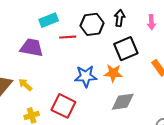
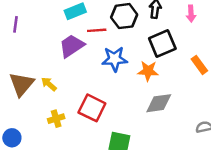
purple trapezoid: (32, 48) -> (72, 46), moved, turned -45
blue star: (86, 76) -> (115, 59), moved

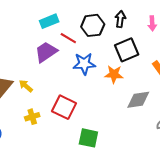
red line: (97, 30) -> (68, 38), turned 35
gray diamond: (159, 103) -> (138, 100), moved

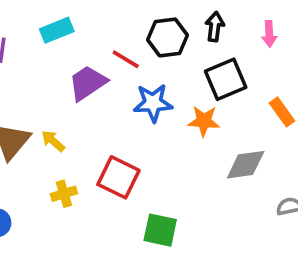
cyan rectangle: (49, 21) -> (57, 30), moved

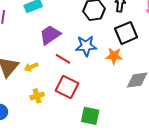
red line: (126, 59) -> (63, 59), moved
yellow arrow: (53, 141) -> (31, 67), turned -64

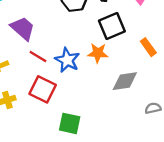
purple trapezoid: (50, 35) -> (23, 28), turned 75
blue star: (86, 46) -> (67, 60), moved, turned 30

